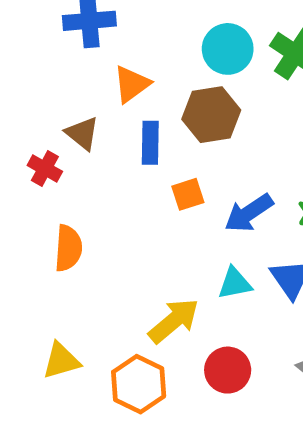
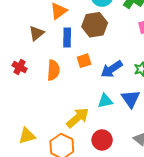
brown triangle: (82, 133) -> (36, 33), turned 42
red cross: (45, 168) -> (20, 67), moved
orange semicircle: (68, 248) -> (53, 70), moved

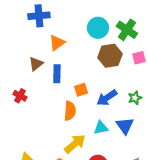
brown hexagon: (95, 25) -> (110, 56), moved
blue rectangle: (67, 37) -> (57, 74), moved
orange semicircle: (53, 70) -> (70, 111), moved

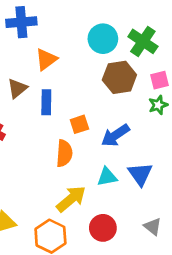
green star: (135, 98) -> (158, 105), moved

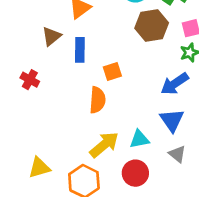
blue arrow: (115, 135) -> (175, 84), moved
cyan triangle: (107, 177) -> (139, 139), moved
gray triangle: (153, 227) -> (177, 154), moved

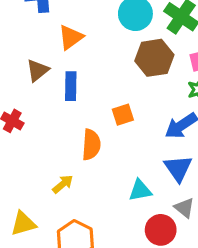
orange square: (112, 72) -> (123, 115), moved
yellow arrow: (104, 145) -> (63, 184), moved, size x0.6
red circle: (135, 173) -> (161, 230), moved

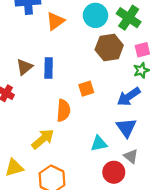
orange triangle: (71, 37) -> (55, 21), moved
brown triangle: (38, 70) -> (24, 67), moved
yellow arrow: (63, 184) -> (43, 139), size x1.5

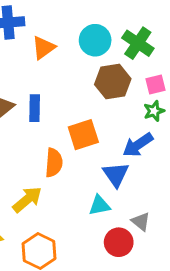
orange square: (86, 89) -> (83, 135), size x1.5
blue triangle: (126, 128) -> (116, 174), moved

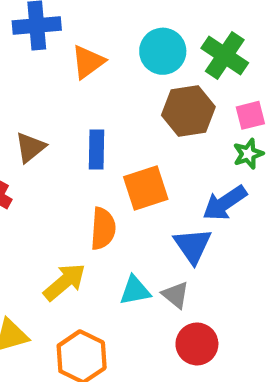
blue rectangle: (35, 108) -> (97, 150), moved
cyan triangle: (99, 205) -> (135, 291), moved
gray triangle: (141, 222) -> (176, 295), moved

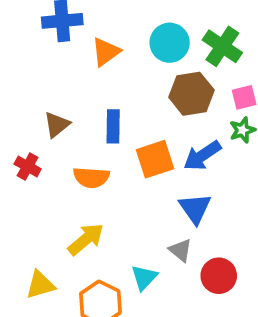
blue arrow: (225, 203) -> (202, 156), moved
orange semicircle: (103, 229) -> (91, 177), moved, turned 90
cyan triangle: (135, 291) -> (144, 278), moved, turned -36
red circle: (197, 344) -> (219, 276), moved

